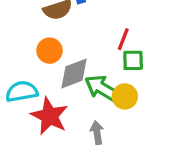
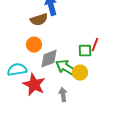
red line: (123, 39) -> (95, 45), moved

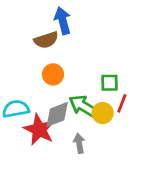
orange circle: (34, 45) -> (53, 74), moved
red line: (95, 45) -> (122, 103), moved
gray diamond: (49, 59) -> (57, 114), moved

